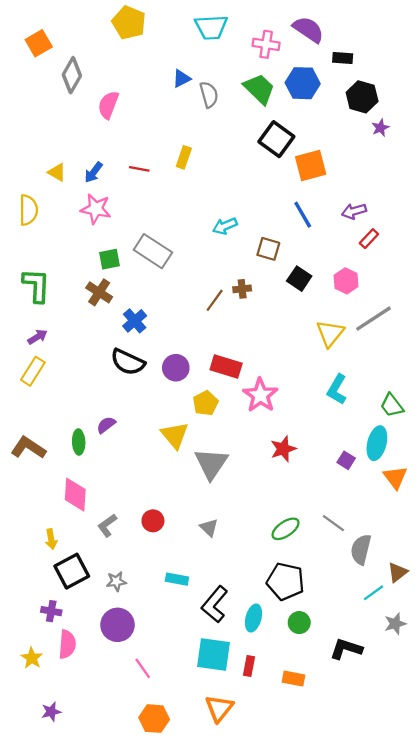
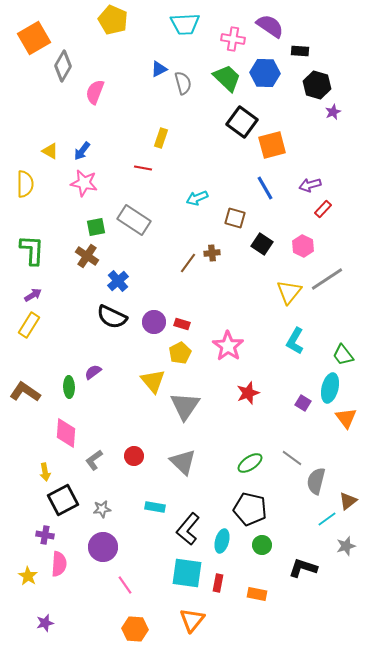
orange square: (39, 43) -> (34, 38), size x1.4
red line: (139, 169) -> (143, 168), moved
red rectangle: (226, 367) -> (182, 324), moved, size x0.6
gray triangle: (209, 528) -> (183, 462), size x1.6

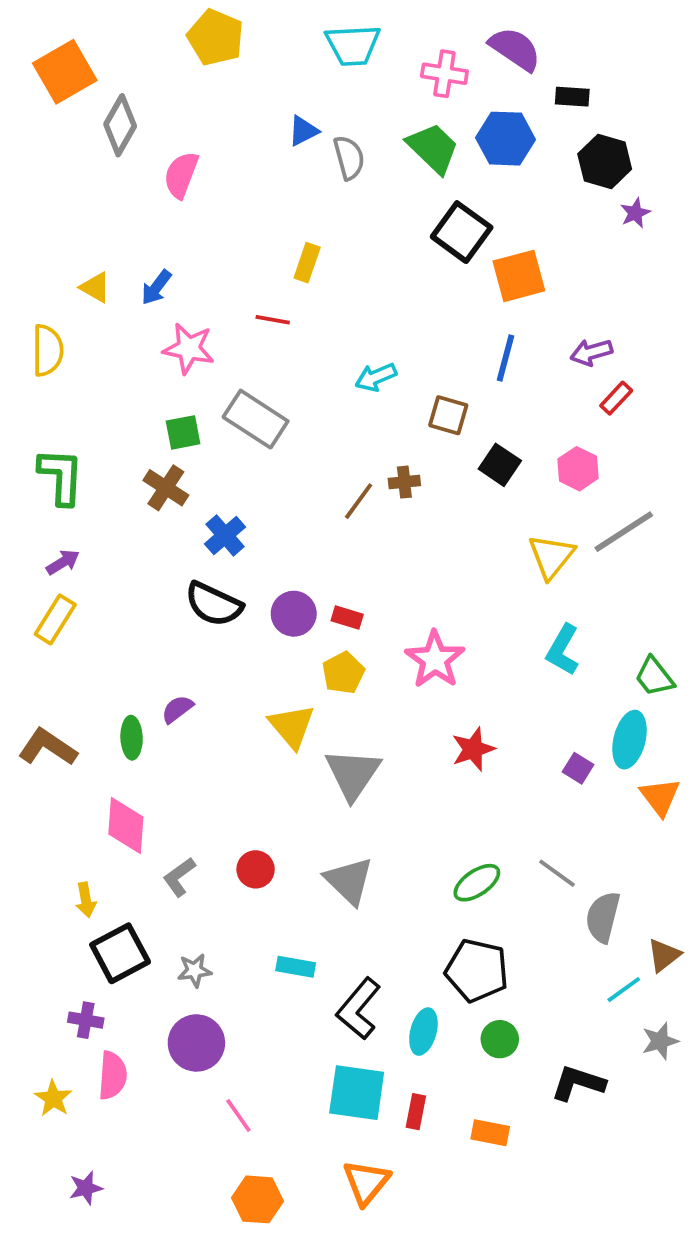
pink star: (84, 183) -> (189, 348), moved
blue line: (265, 188) -> (506, 358), turned 45

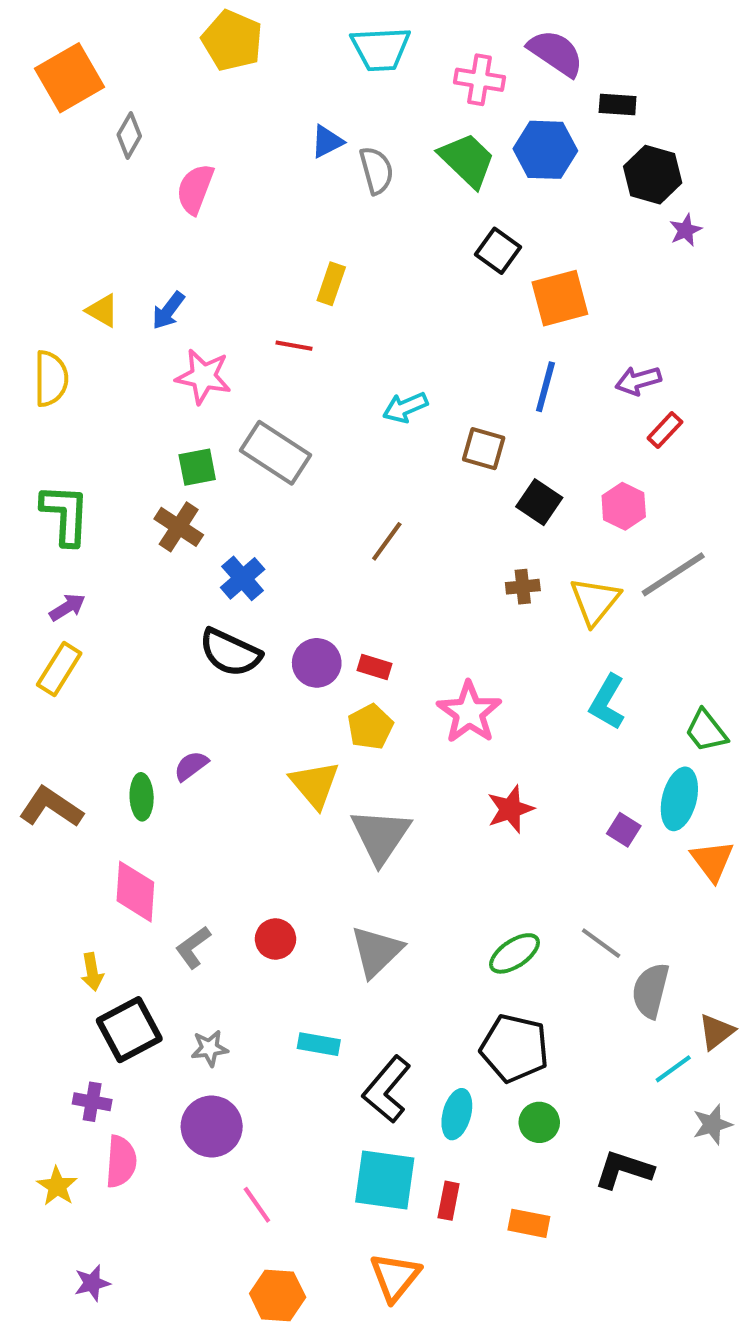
gray diamond: (120, 125) -> (129, 135), size x0.7
black square: (462, 232) -> (498, 251), size x0.7
brown cross: (404, 482) -> (523, 587), moved
gray triangle: (349, 881) -> (376, 951), turned 32

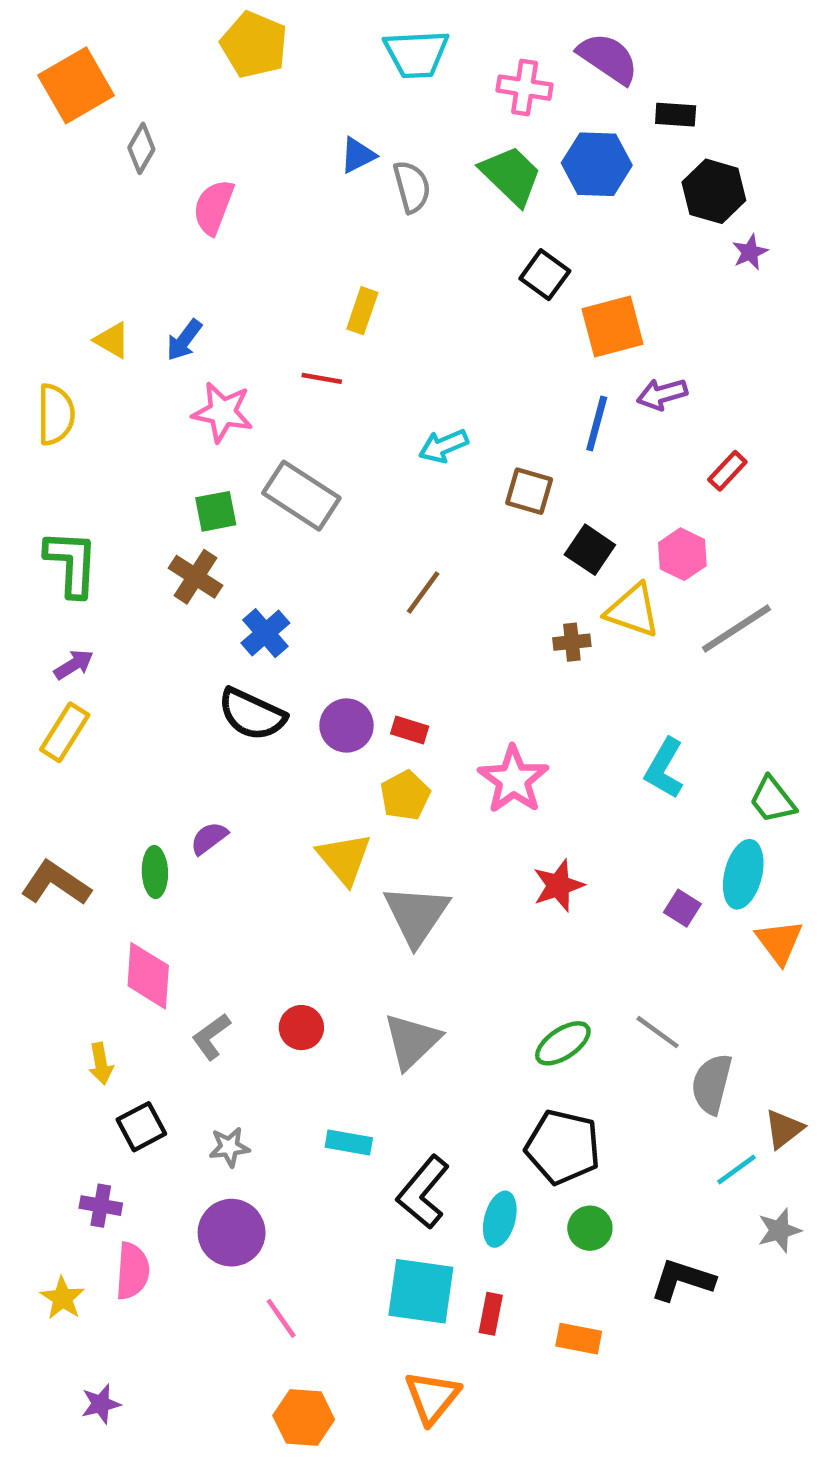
purple arrow: (638, 381) -> (662, 394), moved
yellow triangle: (595, 601) -> (633, 611), moved, turned -50
black square: (129, 1030) -> (141, 1127), size x0.7

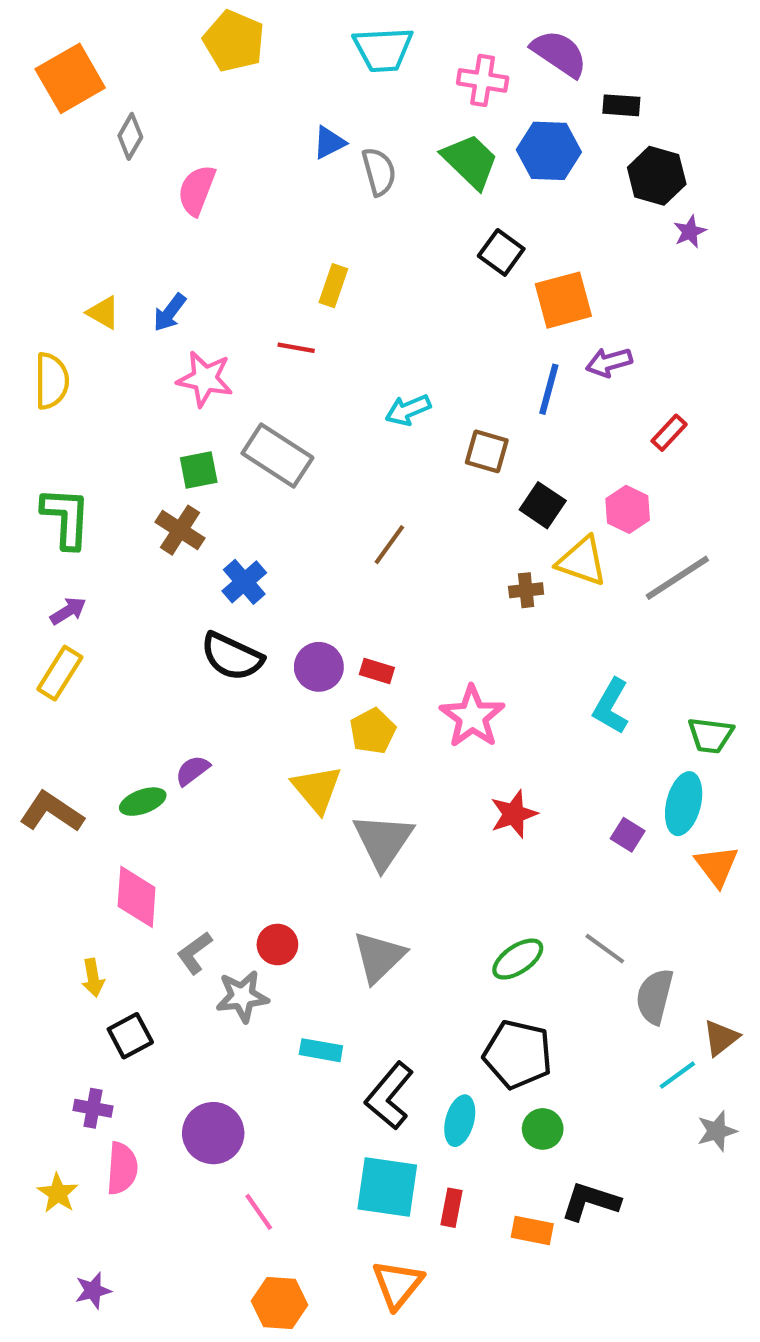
green trapezoid: (773, 800) -> (711, 735), turned -45
green ellipse: (155, 872) -> (143, 802), turned 72
gray star: (229, 1147) -> (242, 996), moved, size x1.4
black L-shape: (682, 1280) -> (590, 1201), moved

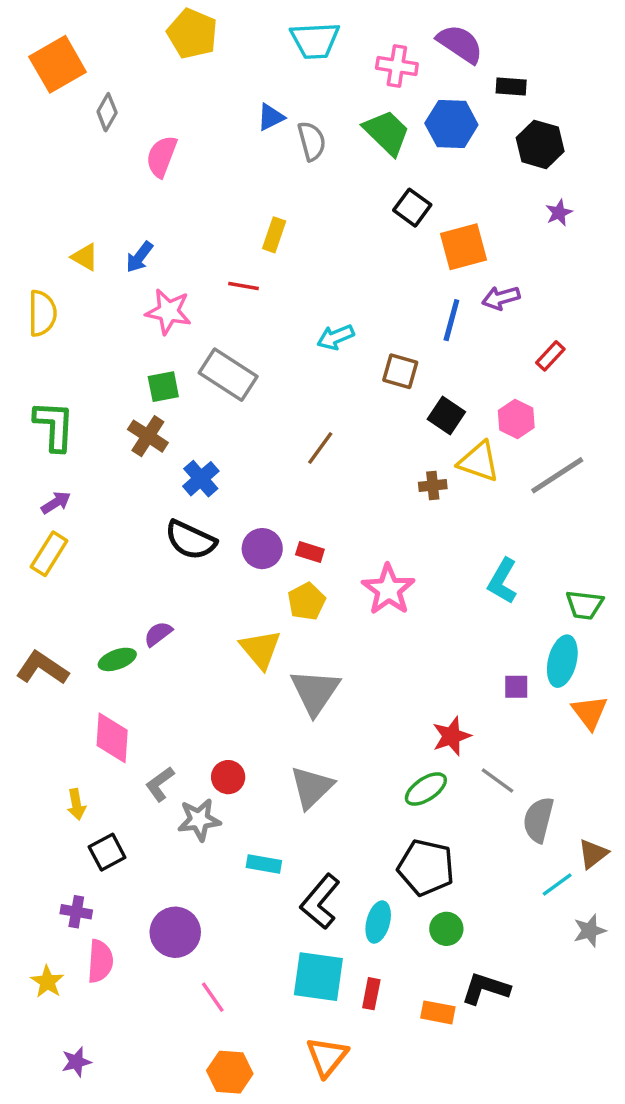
purple star: (690, 232) -> (559, 213), moved
red star: (514, 814) -> (451, 736), moved
purple square: (628, 835) -> (516, 687), turned -32

